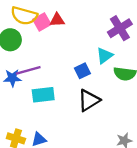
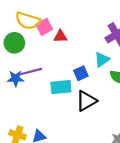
red triangle: (57, 20) -> (60, 36), moved
cyan rectangle: (43, 95) -> (61, 87), moved

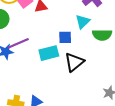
blue square: (81, 73) -> (65, 37), turned 32

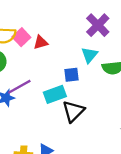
black triangle: (74, 62) -> (73, 111), moved

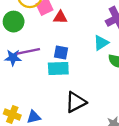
blue square: (72, 75) -> (61, 53), moved
black triangle: (73, 111) -> (76, 102), moved

